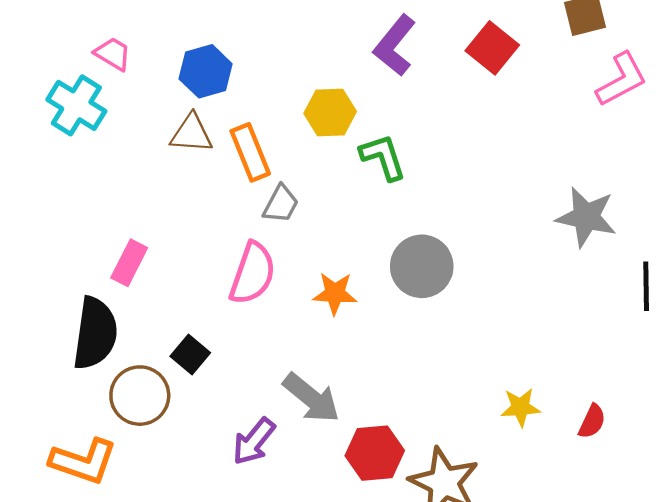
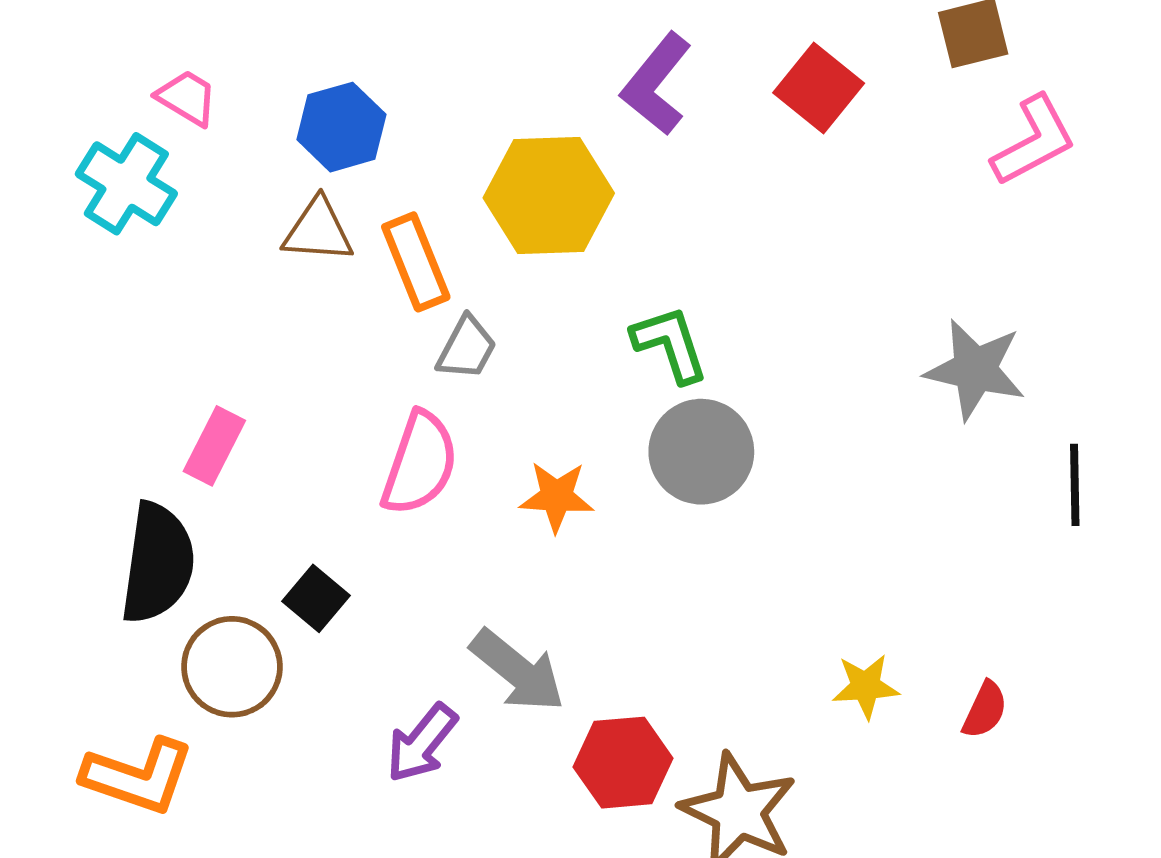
yellow hexagon: (330, 112) -> (549, 195), size x1.5
green L-shape: (383, 157) -> (670, 344), moved

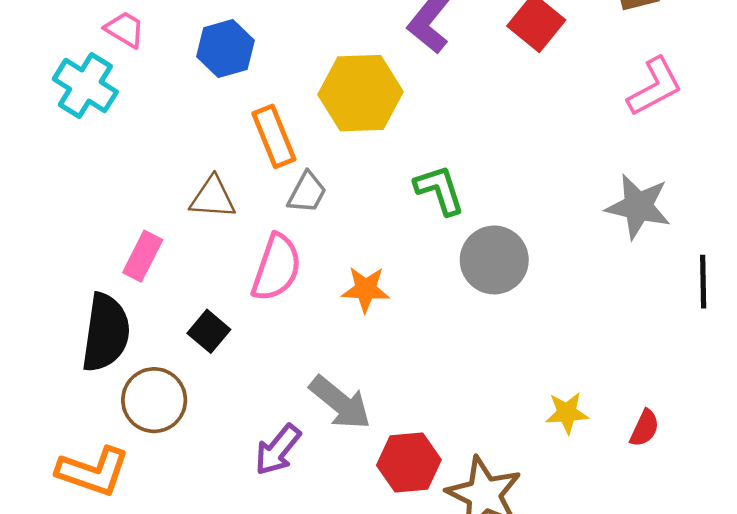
pink L-shape: (1034, 141) -> (655, 87), moved
brown triangle: (318, 231) -> (213, 198), moved
gray circle: (701, 452) -> (494, 260), moved
black square: (316, 598) -> (209, 331), moved

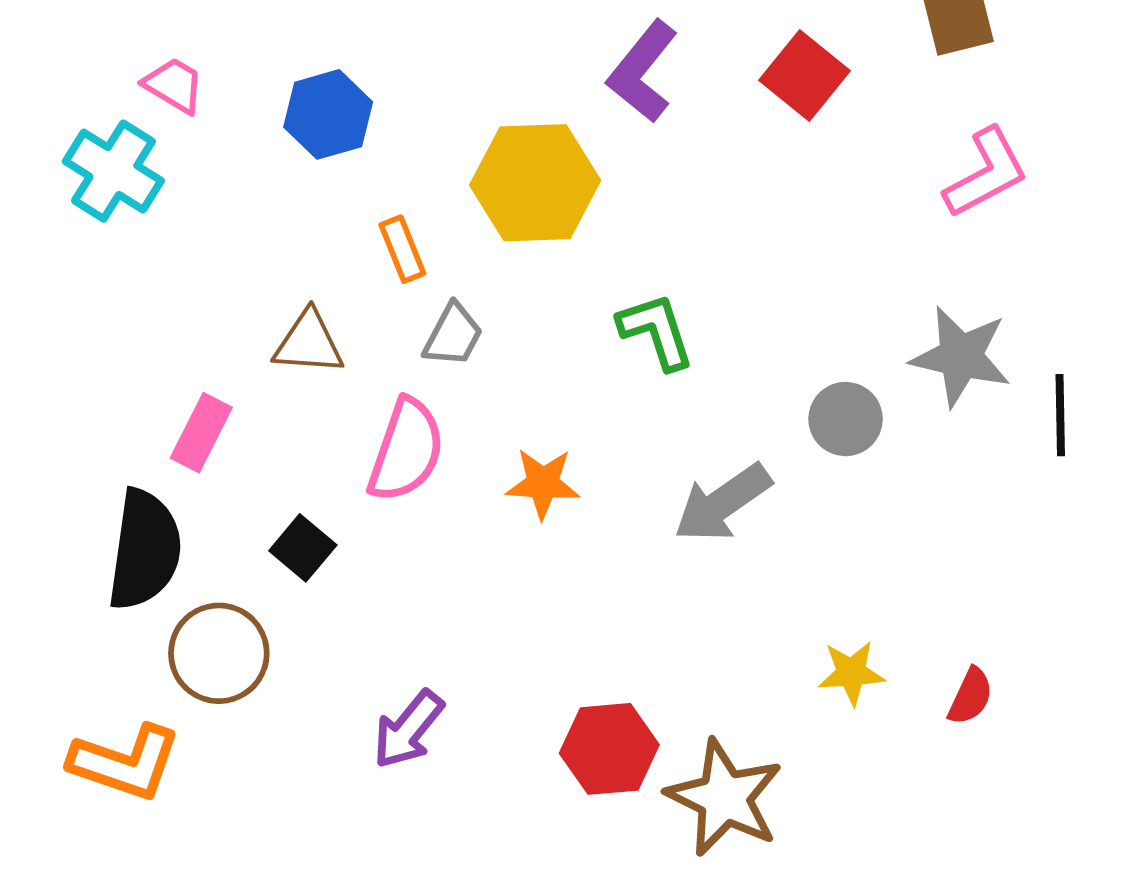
orange rectangle: (274, 136) -> (402, 249), size x0.7
gray circle: (494, 260) -> (846, 419), moved, size x0.7
black line: (703, 282) -> (1060, 415), moved
gray arrow: (340, 403) -> (723, 503), moved, turned 106

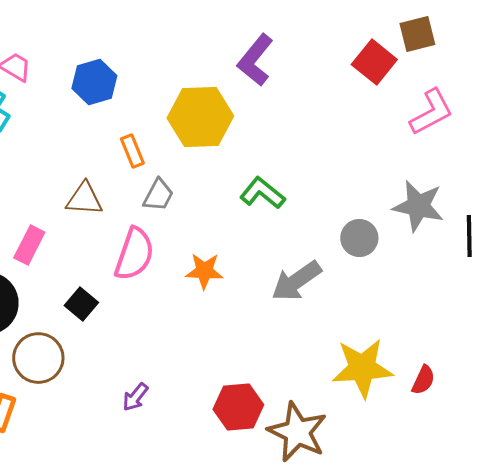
red square: (805, 75) -> (374, 62), moved
green L-shape: (656, 331) -> (262, 193), turned -33
yellow star: (851, 673) -> (362, 368), size x1.8
purple arrow: (408, 729) -> (135, 397), size x0.7

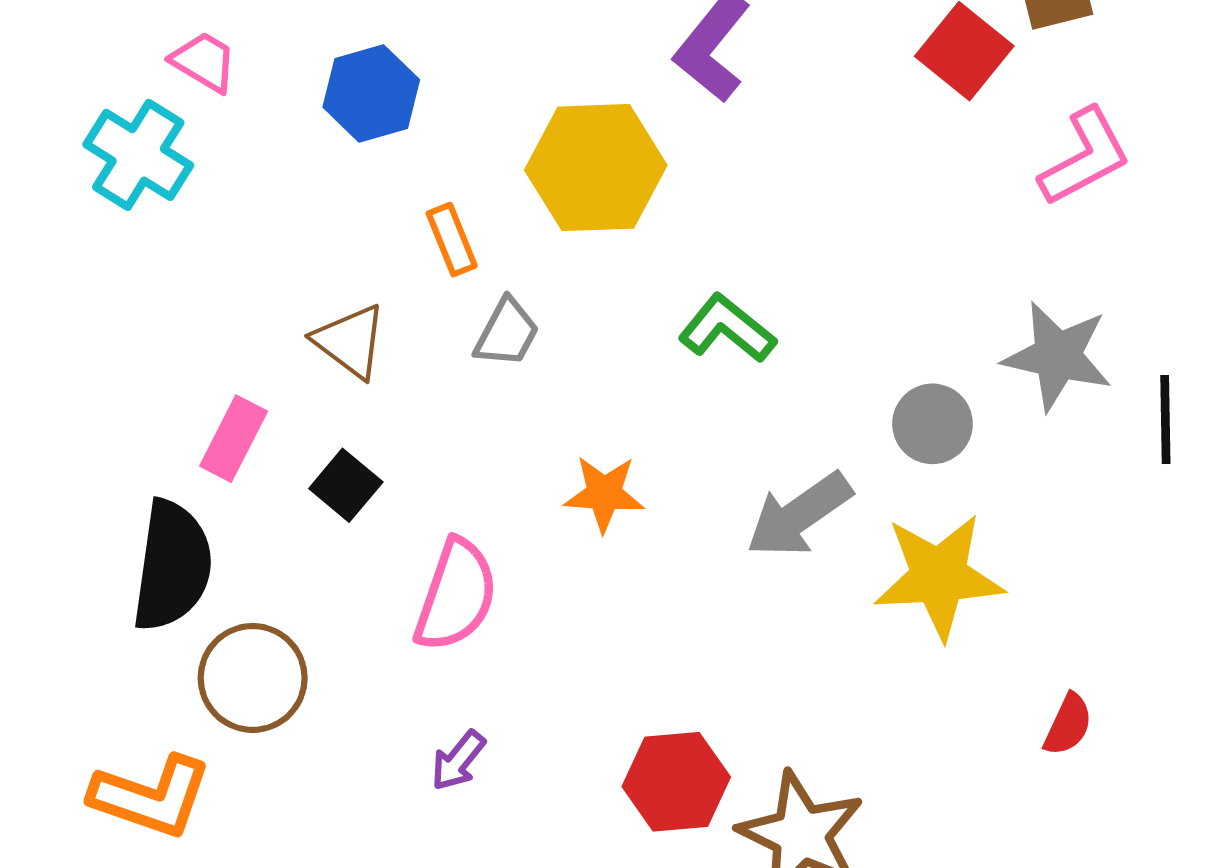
brown triangle: (84, 199) -> (350, 341), turned 33
pink semicircle: (134, 254) -> (456, 595), moved
black square: (81, 304) -> (346, 485), moved
yellow star: (362, 368) -> (939, 576), moved

